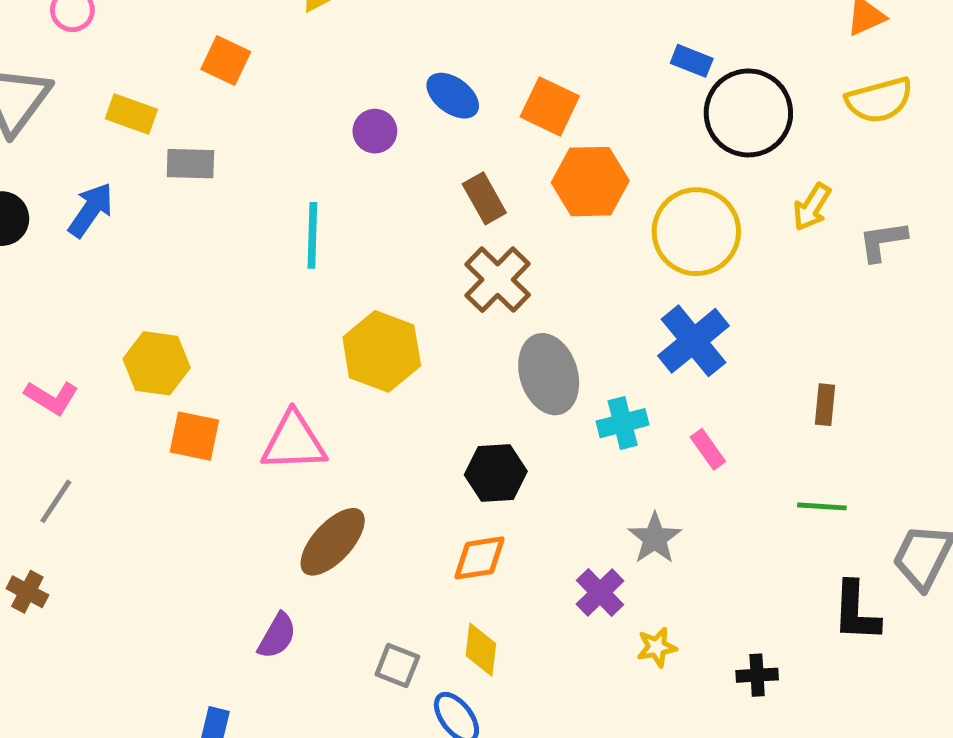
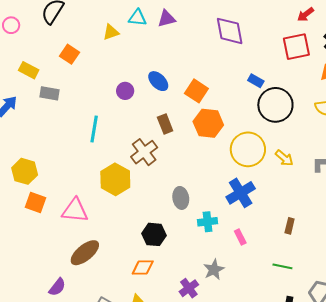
yellow arrow: (812, 207) -> (284, 158), moved, turned -90
brown cross: (498, 280) -> (144, 152), moved
gray ellipse: (549, 374) -> (181, 198), size x0.7

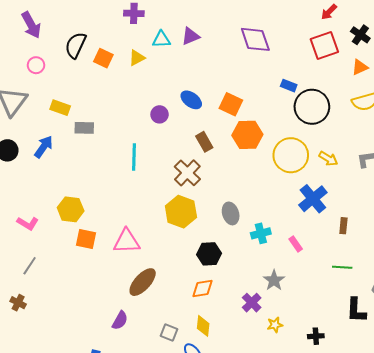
orange square: (69, 54) -> (103, 58), moved
yellow hexagon: (115, 179) -> (181, 212), moved
blue cross: (241, 193) -> (313, 199), moved

